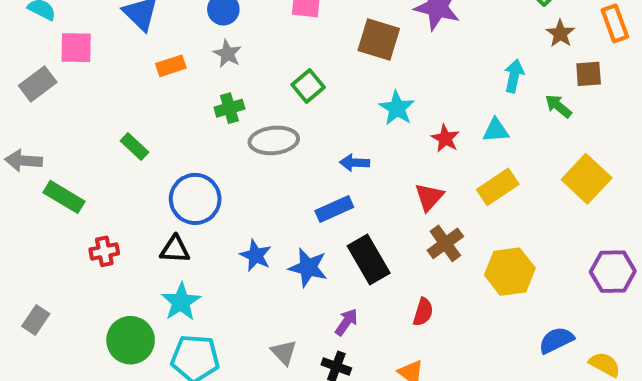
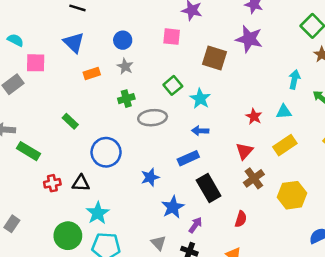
cyan star: (397, 108) -> (200, 99), moved
black triangle: (175, 249) -> (81, 183), moved
blue star: (256, 255) -> (150, 177), moved, turned 30
blue star: (308, 268) -> (173, 207), moved, turned 30

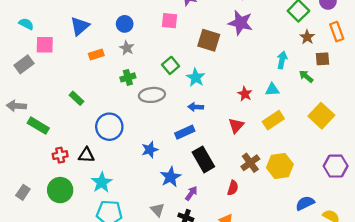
blue triangle: (74, 43) -> (80, 26), turned 35
brown cross: (254, 178) -> (250, 163), moved
green circle: (68, 236) -> (60, 190), moved

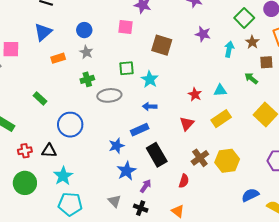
purple star: (241, 23) -> (203, 34), moved, size x0.7
cyan arrow: (282, 60) -> (229, 49), moved
green square: (171, 65) -> (127, 68), turned 35
blue star: (150, 150) -> (116, 146), moved

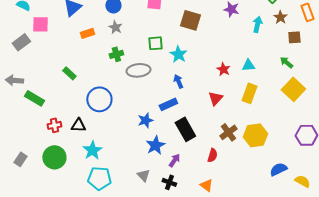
green arrow: (251, 78) -> (286, 62), moved
blue arrow: (150, 106) -> (178, 81), turned 64
yellow rectangle: (221, 119) -> (249, 93), turned -36

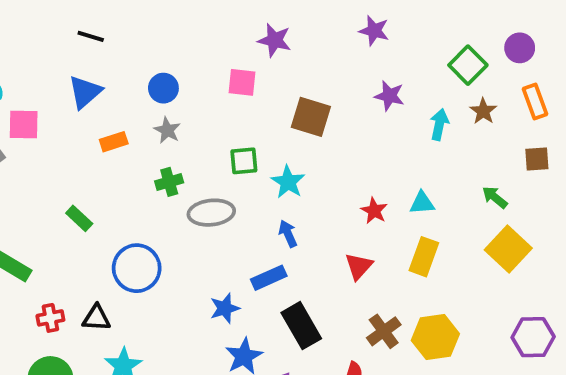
brown square: (294, 37) -> (537, 159), moved

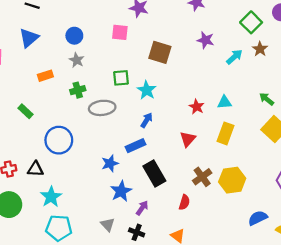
cyan arrow: (439, 124) -> (234, 57), turned 36
orange rectangle: (114, 142) -> (45, 76), moved
blue arrow: (288, 234) -> (147, 120), turned 56

